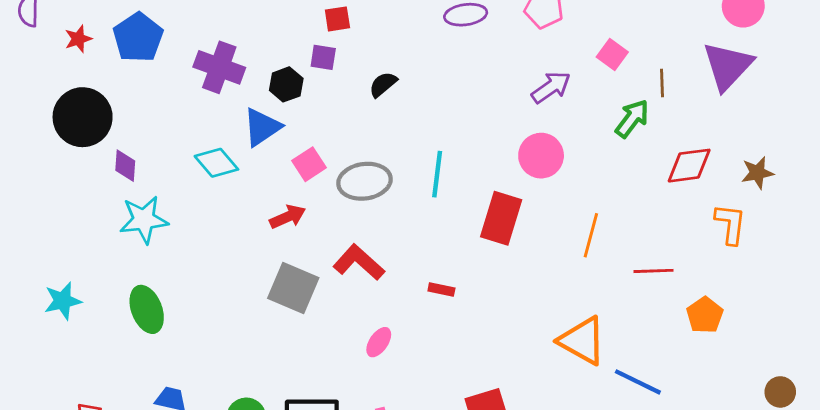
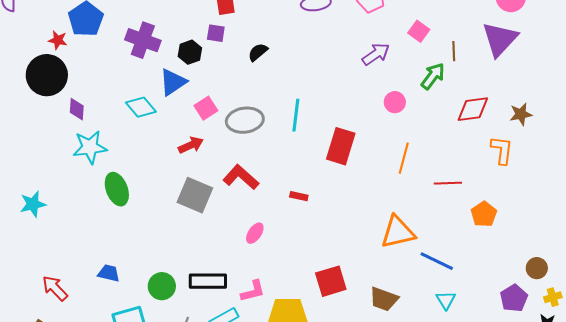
red star: (78, 39) -> (58, 40), moved, turned 30
pink circle: (541, 156) -> (395, 102), moved, size x0.7
green ellipse: (147, 309) -> (117, 189), moved
orange triangle: (582, 341) -> (398, 232), turned -42

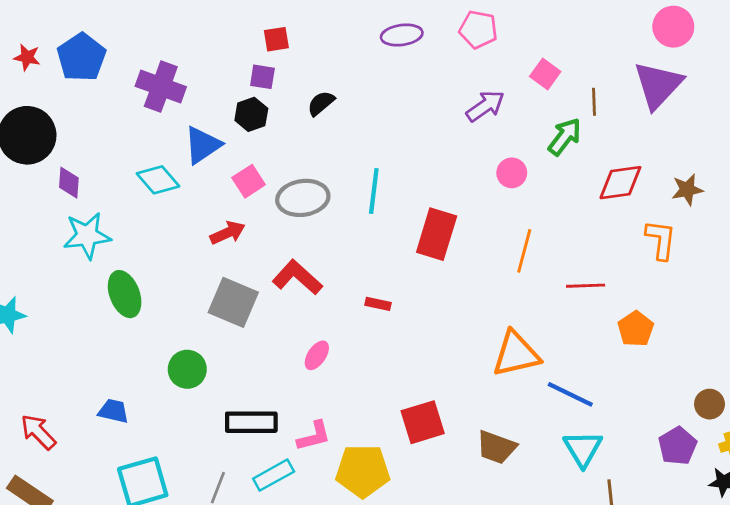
red star: (58, 40) -> (27, 57), moved
black hexagon: (190, 52) -> (251, 114), moved
green circle: (162, 286) -> (187, 369), moved
cyan triangle: (446, 300) -> (583, 449), size x1.4

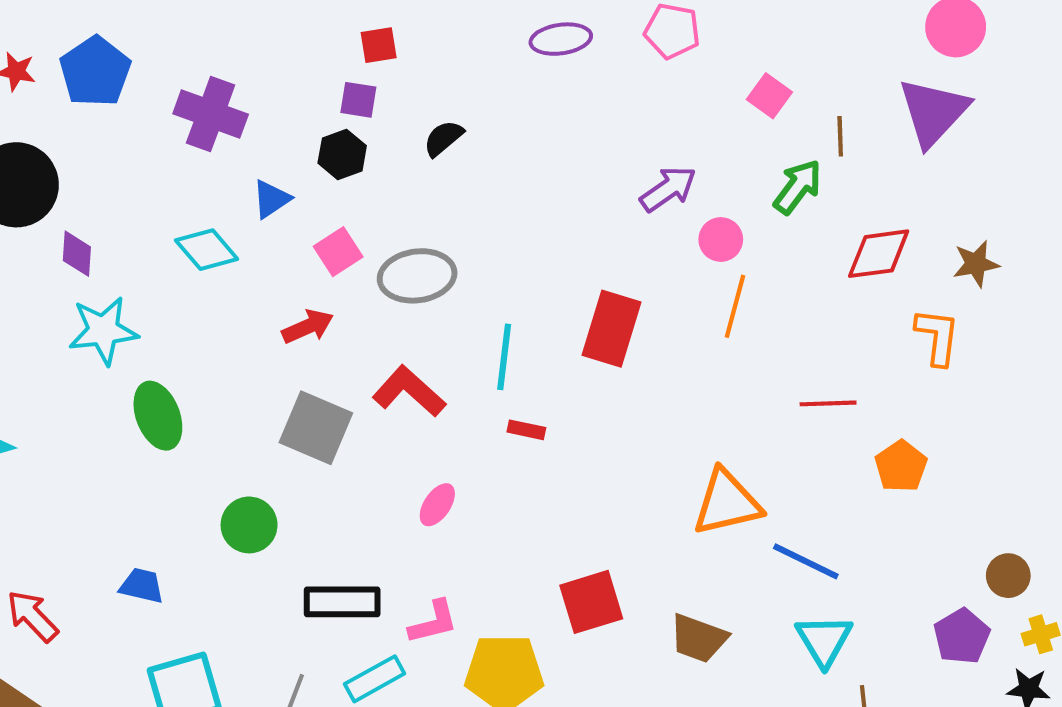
purple arrow: (485, 106) -> (668, 189), moved
blue triangle: (203, 145) -> (271, 199), size x0.7
cyan line: (374, 191) -> (504, 357), moved
orange line: (524, 251) -> (735, 306), moved

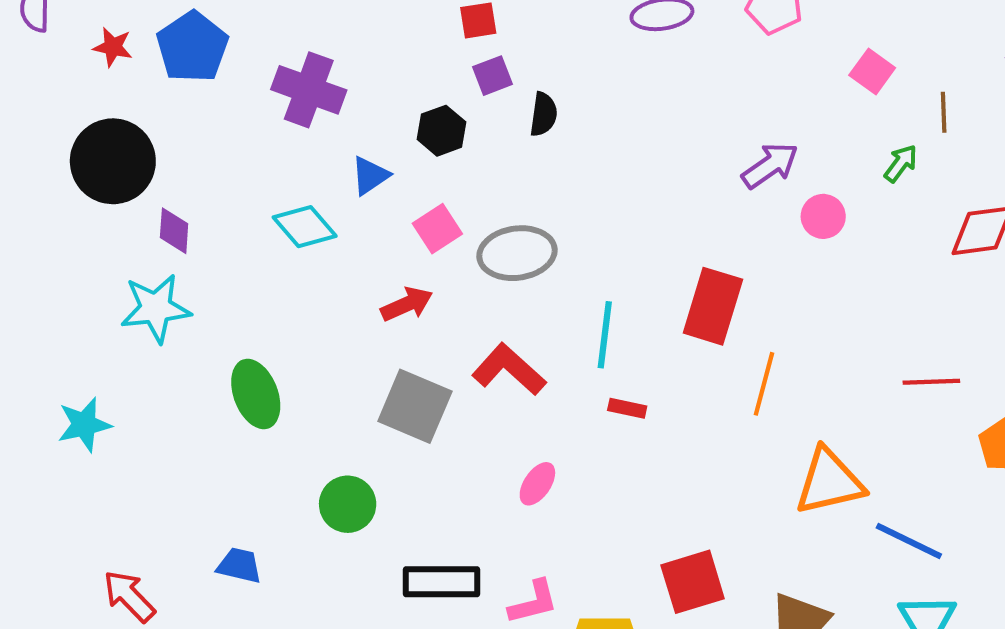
purple square: (358, 100) -> (492, 76), moved, turned -30
black semicircle: (443, 138) -> (544, 114), turned 138
green arrow: (798, 187) -> (901, 163), size x0.7
orange line: (735, 306) -> (764, 384), moved
cyan star: (103, 331) -> (156, 308), moved

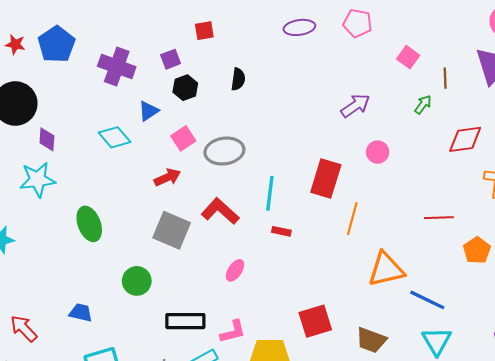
purple square: (492, 76) -> (171, 59), moved
pink circle: (823, 216) -> (378, 152), moved

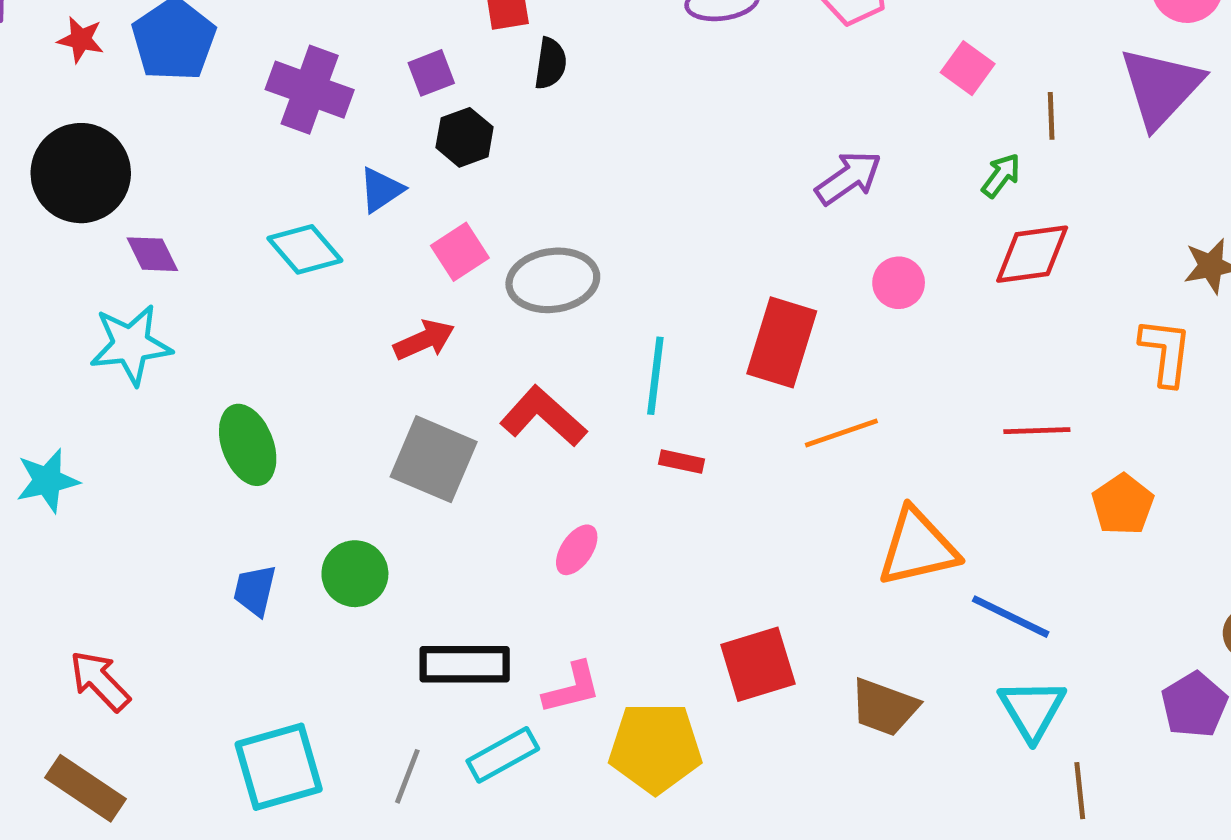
black semicircle: (238, 79) -> (550, 63), moved
purple diamond: (47, 139) -> (152, 254), turned -30
red diamond: (465, 139) -> (1032, 254), moved
orange line: (352, 219) -> (841, 433), turned 56
blue trapezoid: (81, 313) -> (255, 590), moved, turned -90

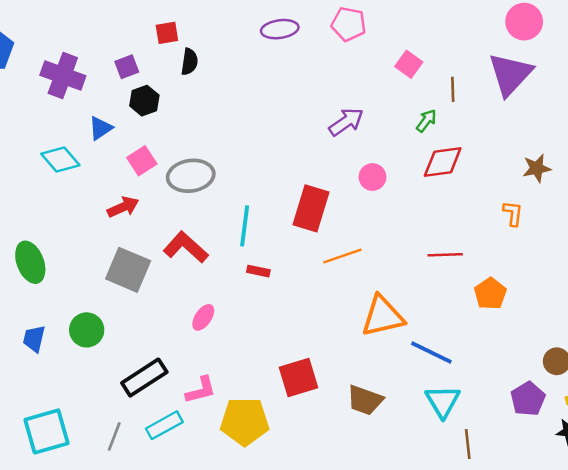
orange L-shape: (1166, 352) -> (513, 213), size x0.7
black rectangle: (465, 664) -> (144, 378), turned -33

